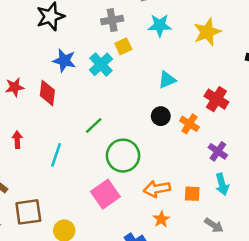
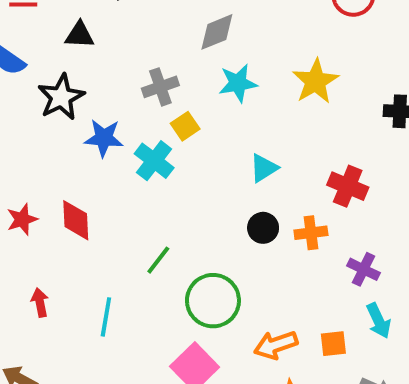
blue star: (64, 61) -> (104, 138), moved
orange cross: (189, 124) -> (311, 233), turned -30

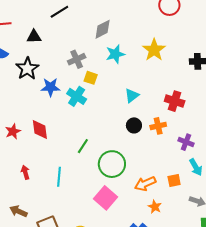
yellow square: (185, 126) -> (91, 78), turned -32

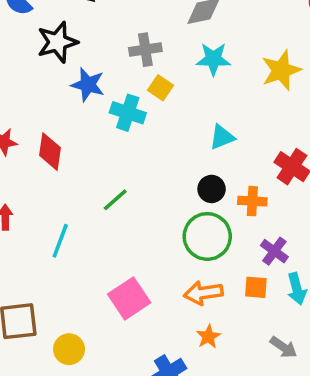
cyan cross: (77, 96) -> (128, 113), turned -30
purple cross: (186, 142) -> (274, 251), moved
green circle: (112, 164) -> (207, 236), moved
orange square: (174, 181) -> (256, 287), moved

